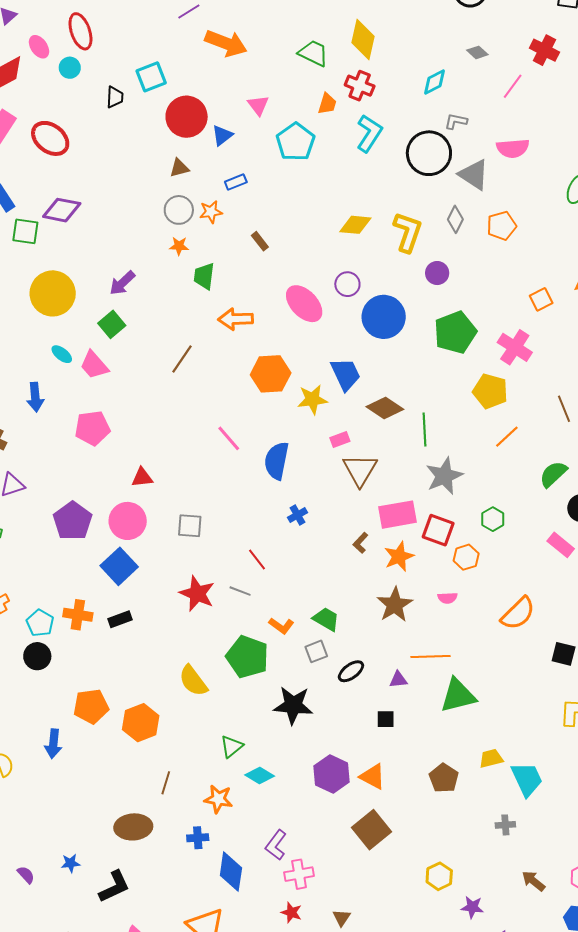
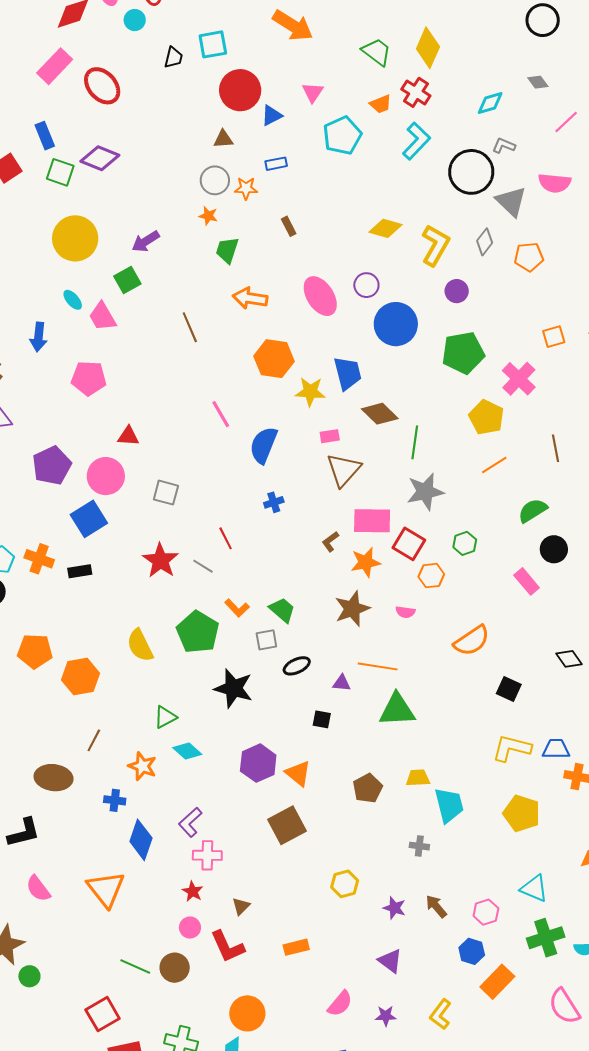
orange trapezoid: (327, 104) -> (381, 104), turned 40
brown line: (182, 359) -> (190, 327), turned -68
purple star: (472, 907) -> (394, 908), moved

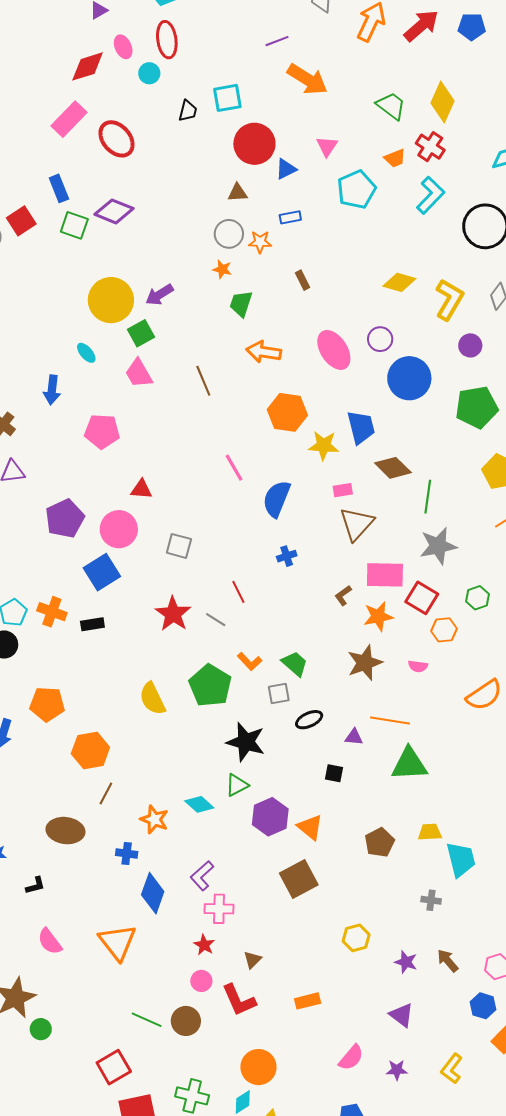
yellow circle: (75, 238) -> (111, 300), moved
pink trapezoid: (102, 317) -> (139, 373), moved
orange hexagon: (80, 677) -> (90, 750), moved
green triangle: (165, 717) -> (237, 785), moved
black L-shape: (24, 833) -> (35, 885), size x0.6

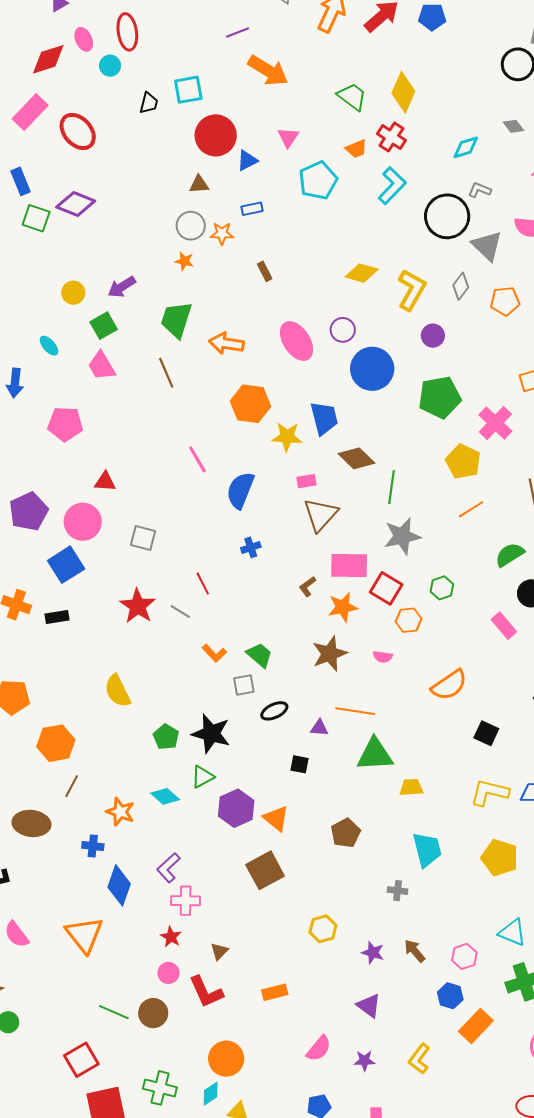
yellow circle: (111, 300) -> (73, 293), size x0.5
green trapezoid: (241, 304) -> (176, 320), moved, size x1.4
green pentagon: (210, 686) -> (166, 737), moved, size x0.6
yellow trapezoid: (430, 832) -> (411, 788), moved

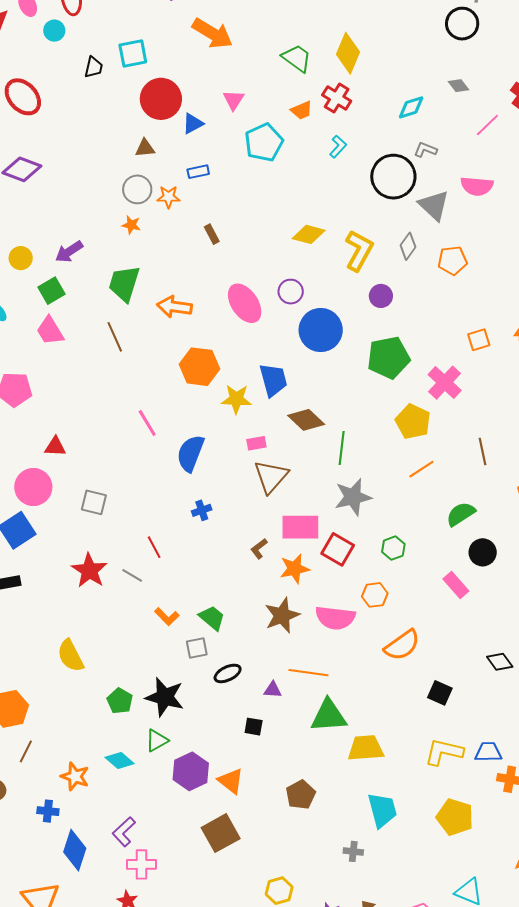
cyan L-shape: (392, 186) -> (338, 147), size x0.6
orange hexagon: (409, 620) -> (375, 595), moved
pink semicircle: (383, 657) -> (335, 618), size x2.0
yellow trapezoid: (411, 788) -> (366, 748), size x1.5

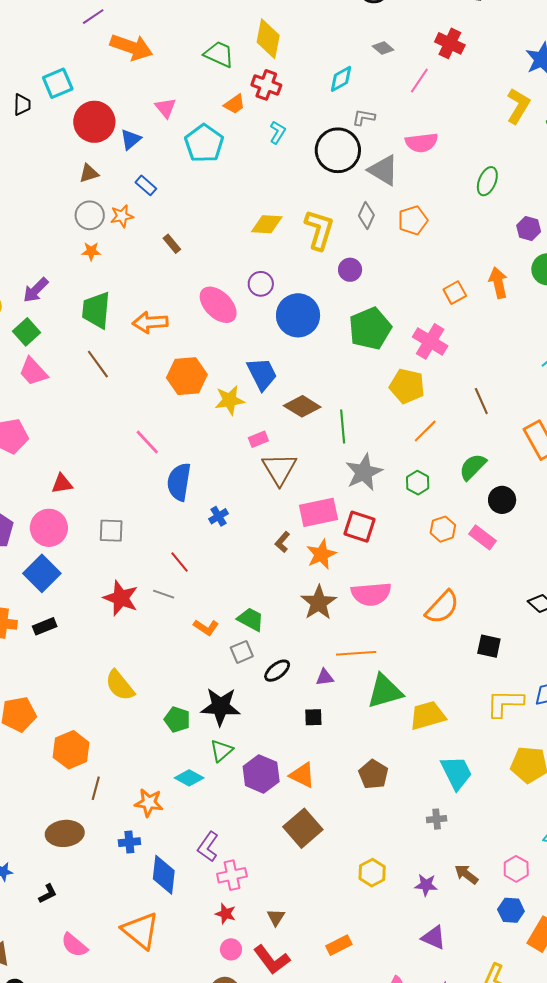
blue rectangle: (198, 172) -> (146, 185), turned 65
blue semicircle: (190, 453) -> (179, 482), moved
green hexagon: (393, 548) -> (418, 483), moved
orange hexagon: (375, 595) -> (443, 529), moved

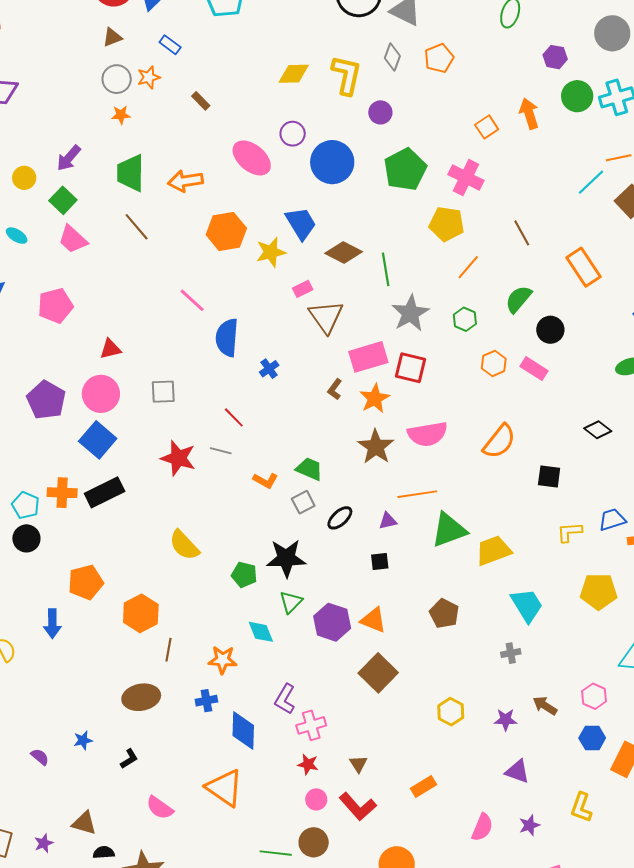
black rectangle: (45, 626) -> (105, 492), size x1.6
yellow L-shape: (505, 703) -> (570, 532), size x0.7
cyan diamond: (189, 778) -> (261, 632), turned 44

